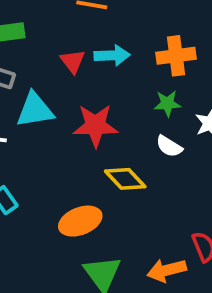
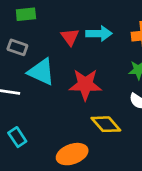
cyan triangle: (35, 110) -> (41, 72), turned 32

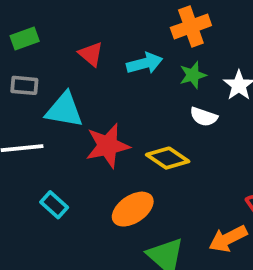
cyan arrow: (99, 34) -> (145, 63), moved
red star: (85, 85) -> (108, 146), moved

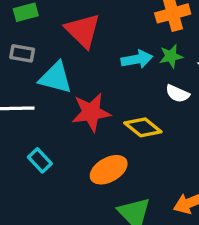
red triangle: (91, 54) -> (83, 31), size x1.6
cyan arrow: (145, 63) -> (137, 59), moved

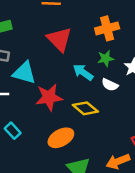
red triangle: (83, 31) -> (59, 39), moved
cyan arrow: (137, 59) -> (83, 72), moved, turned -135

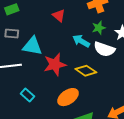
red triangle: (59, 39) -> (59, 16), size x0.6
white semicircle: (110, 85) -> (104, 49), size x1.5

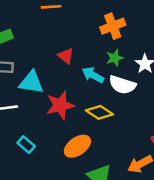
red triangle: (59, 16) -> (66, 56), moved

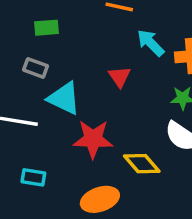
cyan arrow: (93, 75) -> (151, 43), moved
cyan rectangle: (26, 145) -> (33, 177), turned -48

